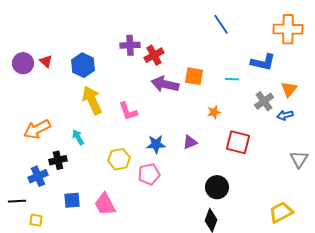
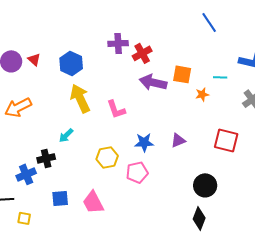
orange star: (214, 112) -> (202, 94), moved
orange arrow: (37, 129) -> (18, 107), moved
cyan arrow: (78, 137) -> (66, 135), turned -105

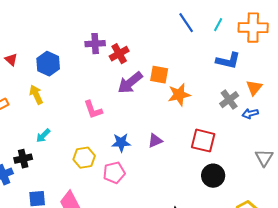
cyan line: (220, 77) -> (218, 25), moved, turned -64
purple arrow: (153, 82) -> (130, 83), turned -52
orange star: (202, 94) -> (179, 95), size x1.6
yellow arrow: (80, 98) -> (36, 95), moved, size x0.7
black circle: (205, 185) -> (213, 176), moved

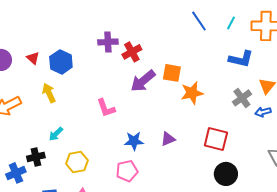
red triangle: (11, 60) -> (33, 58), moved
yellow hexagon: (84, 158) -> (77, 162), moved

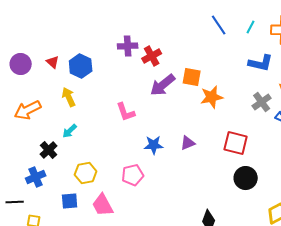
cyan arrow: (56, 134) -> (70, 131), moved
black cross: (36, 157) -> (49, 150), moved, turned -30
yellow hexagon: (77, 162) -> (86, 173), moved
pink pentagon: (127, 171) -> (133, 175), moved

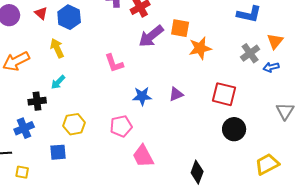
black cross: (49, 150) -> (37, 101), turned 36
pink trapezoid: (103, 205) -> (143, 156), moved

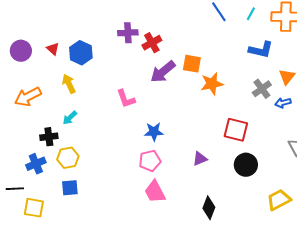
purple triangle: (176, 94) -> (200, 159), moved
yellow hexagon: (74, 124) -> (68, 158), moved
pink pentagon: (121, 126) -> (150, 161), moved
yellow square: (22, 172) -> (34, 208), size x1.5

